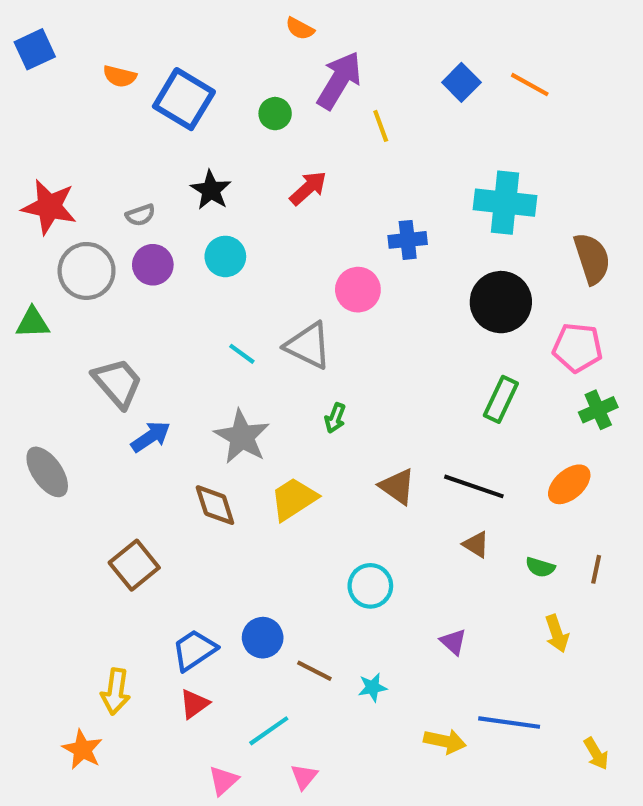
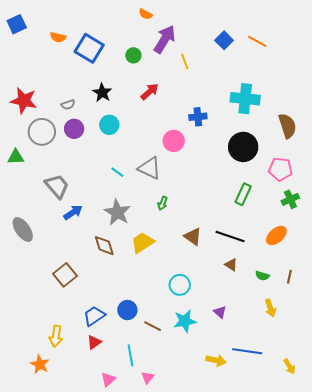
cyan star: (372, 687) -> (185, 321), moved, size x1.6
cyan line: (269, 731) -> (130, 355), turned -65

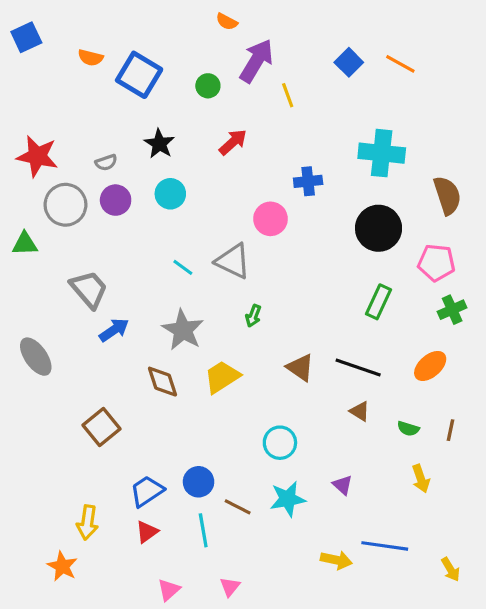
cyan line: (130, 355) -> (203, 530), moved

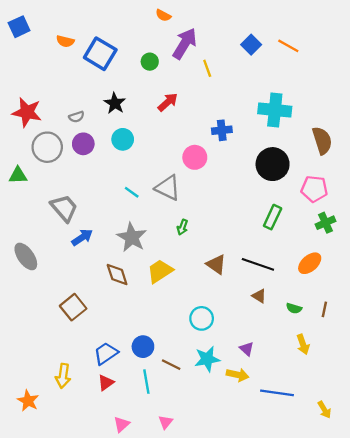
yellow arrow: (336, 560) -> (238, 375), moved
orange star: (62, 566) -> (28, 401), moved

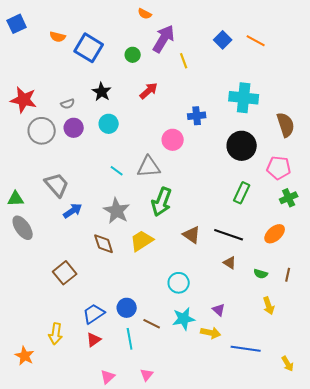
green triangle: (18, 175) -> (16, 199), moved
gray triangle: (168, 188) -> (149, 167), turned -30
green arrow: (182, 227) -> (162, 202), size x2.0

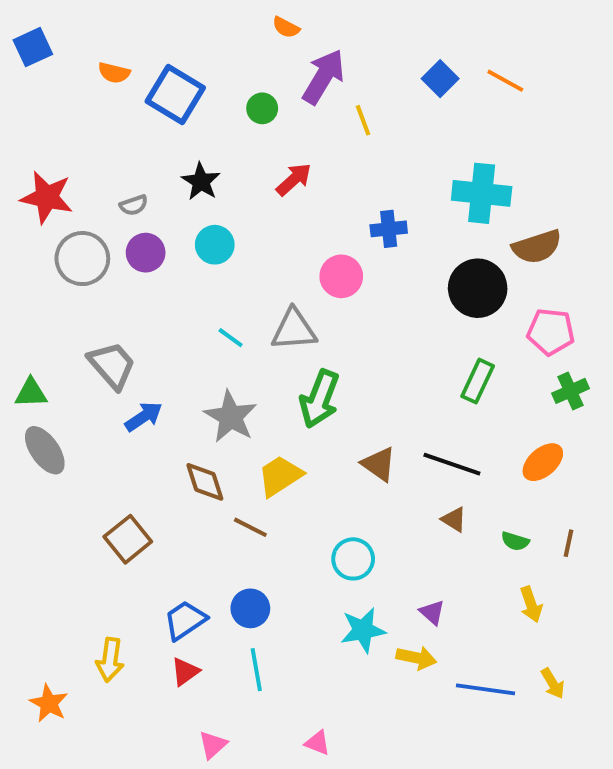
brown semicircle: (286, 125) -> (537, 247), moved, turned 90
brown line: (152, 324) -> (250, 527), moved
yellow arrow: (288, 364) -> (553, 683), moved
pink triangle: (147, 375) -> (318, 743), moved, turned -48

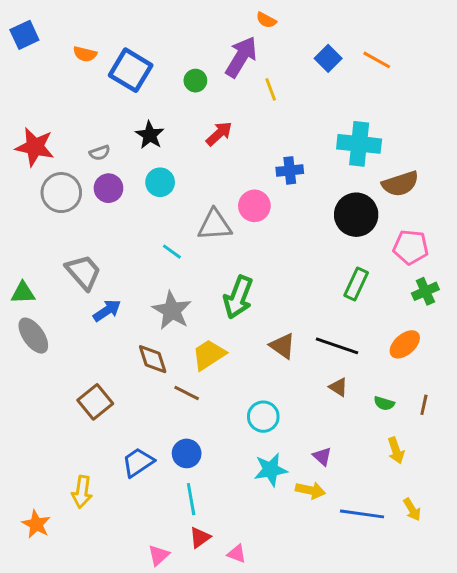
orange semicircle: (286, 27) -> (266, 20), moved
gray triangle: (294, 330) -> (215, 225), moved
red triangle: (185, 672) -> (200, 537), moved

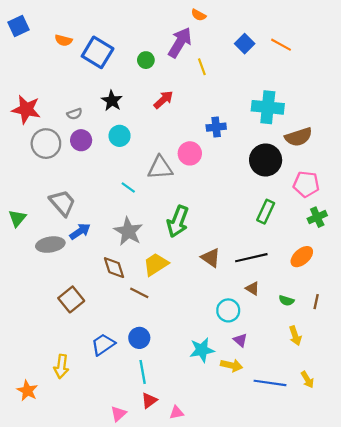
green triangle: (23, 293) -> (17, 218), turned -48
gray ellipse: (33, 336) -> (50, 245), moved, turned -64
black line: (337, 346) -> (251, 258), turned -32
cyan circle: (263, 417) -> (228, 310), moved
pink triangle: (237, 554) -> (177, 413), turned -32

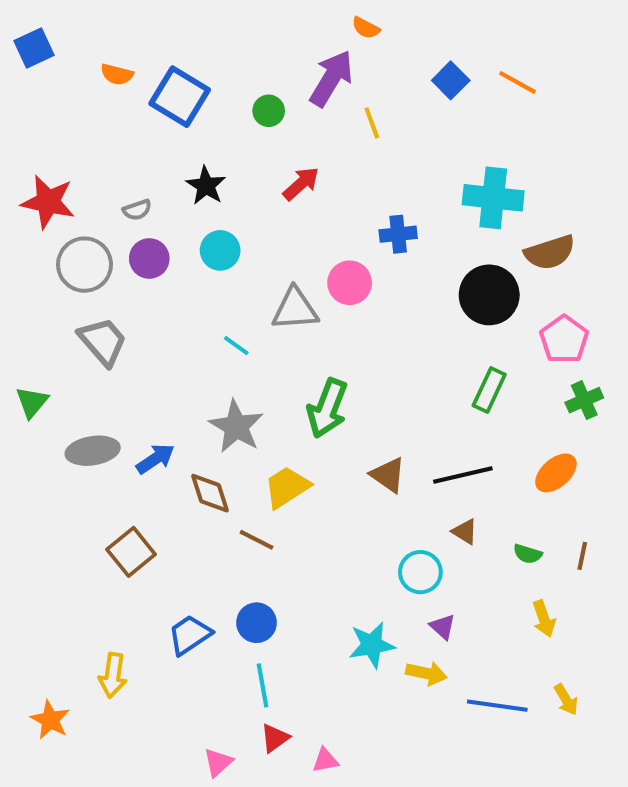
pink pentagon: (306, 184) -> (564, 339), turned 30
gray trapezoid: (62, 203) -> (103, 341), moved
blue arrow: (80, 231) -> (155, 459), moved

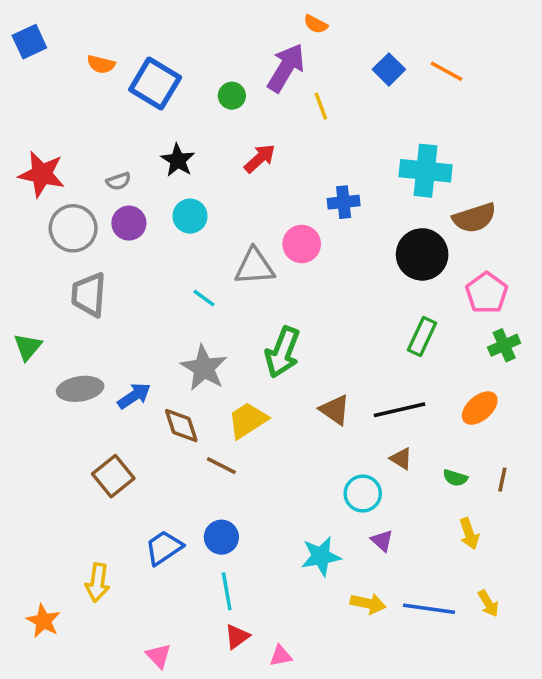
gray trapezoid: (103, 341) -> (89, 295), turned -135
yellow arrow: (426, 673) -> (368, 603), moved
pink triangle: (218, 762) -> (159, 656), moved, turned -32

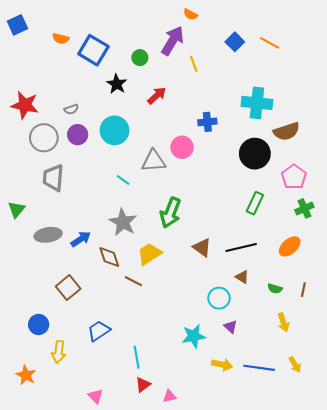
black star: (178, 160) -> (117, 84), moved
cyan circle: (190, 216) -> (115, 130), size x1.4
blue circle: (221, 537) -> (39, 324), moved

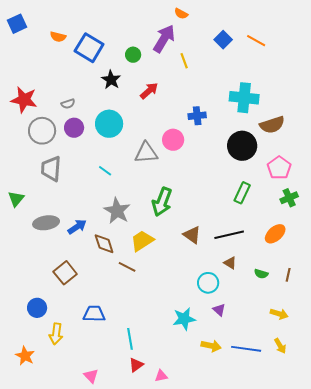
cyan line: (123, 180) -> (105, 171), moved
yellow arrow: (283, 322) -> (279, 314), moved, turned -54
blue trapezoid: (99, 331) -> (94, 314), turned 35

